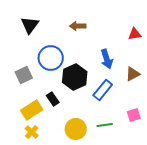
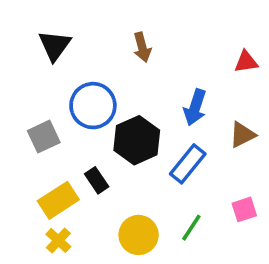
brown arrow: (78, 26) -> (142, 47), turned -105
blue arrow: (107, 59) -> (195, 107), turned 36
green line: (105, 125) -> (191, 228), turned -49

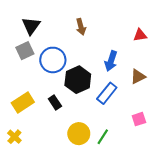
gray square: (44, 137) -> (25, 51), moved
yellow rectangle: (58, 200) -> (23, 102), moved
green line: (191, 228) -> (103, 137), moved
yellow cross: (58, 240) -> (14, 137), moved

